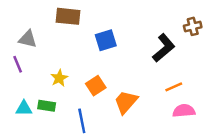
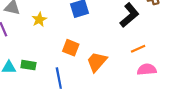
yellow star: (59, 78) -> (39, 19), moved
orange square: (96, 86) -> (71, 48), turned -35

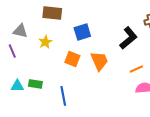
orange square: (71, 48) -> (72, 59), moved
orange trapezoid: (97, 62) -> (99, 61), moved, turned 115

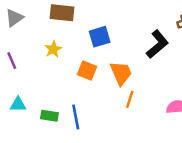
gray triangle: (20, 31) -> (14, 18), moved, turned -49
orange line: (136, 69) -> (130, 99), moved, turned -48
green rectangle: (35, 84) -> (49, 116), moved

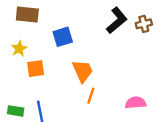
black L-shape: (157, 44) -> (117, 20), moved
orange square: (87, 71) -> (36, 69), moved, turned -30

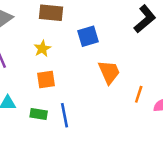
orange square: (36, 69) -> (46, 79), moved
orange line: (91, 96) -> (139, 94), moved

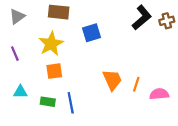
yellow star: (42, 49) -> (51, 44), size x1.6
orange trapezoid: (109, 72) -> (112, 80), moved

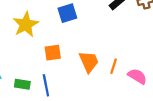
orange square: (54, 71) -> (53, 53), moved
pink semicircle: (159, 94) -> (137, 76), turned 36

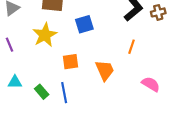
orange line: (114, 66) -> (131, 47), moved
green rectangle: (22, 84) -> (42, 92), turned 40

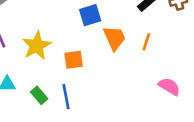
yellow star: (45, 35) -> (37, 46), moved
orange trapezoid: (105, 70) -> (114, 38), moved

